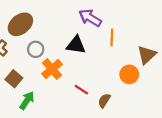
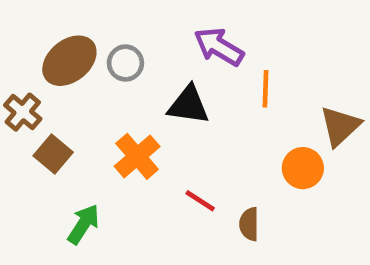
gray circle: (36, 49) -> (125, 63), moved
brown square: (14, 79) -> (53, 154), moved
brown semicircle: (104, 101) -> (249, 224), turned -32

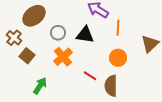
gray circle: (125, 63) -> (58, 33), moved
orange circle: (303, 168) -> (118, 58), moved
brown semicircle: (249, 224) -> (111, 86), size x1.5

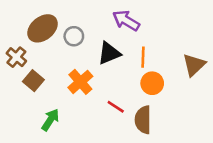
orange line: (118, 28) -> (143, 57), moved
gray circle: (58, 33) -> (74, 36), moved
black triangle: (85, 35) -> (109, 53), turned -30

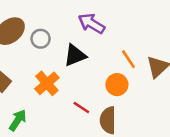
orange line: (143, 57) -> (128, 59), moved, turned -36

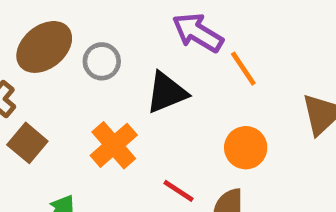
orange line: (128, 59) -> (243, 69), moved

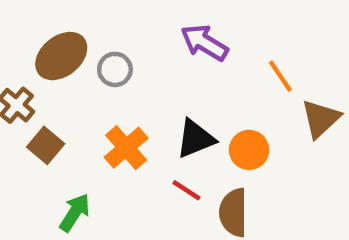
orange line: (243, 69) -> (280, 76), moved
black triangle: (167, 93) -> (195, 139), moved

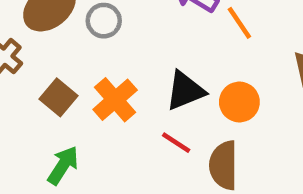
orange line: (280, 76) -> (239, 23), moved
brown square: (46, 145) -> (59, 97), moved

